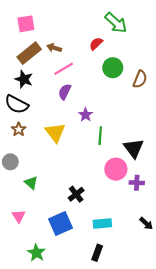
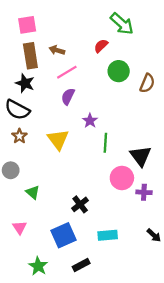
brown rectangle: (29, 53) -> (30, 56), turned -60
black rectangle: (97, 253) -> (81, 265), moved, turned 42

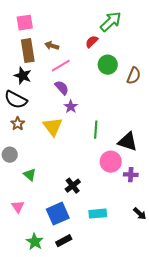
green arrow: (122, 24) -> (111, 22), turned -85
purple semicircle: (68, 96) -> (62, 88), turned 112
purple star: (90, 121) -> (71, 107), moved
black triangle: (141, 156) -> (128, 142), turned -35
black rectangle: (81, 265) -> (64, 241), moved

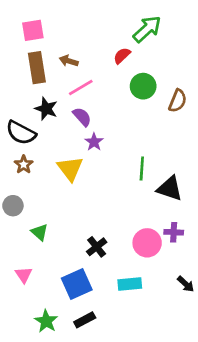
black star: (23, 76) -> (46, 109), moved
green line: (96, 130) -> (142, 168), moved
pink circle: (111, 162) -> (147, 243), moved

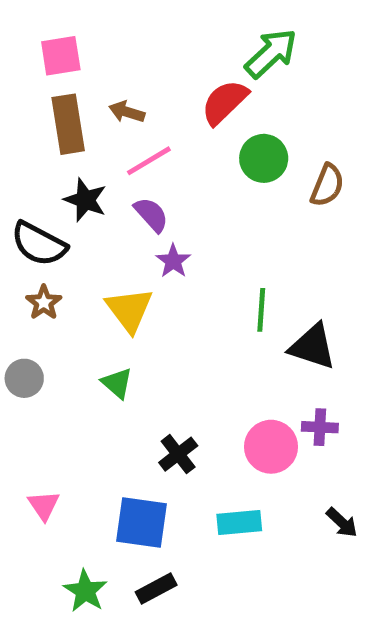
red semicircle: (122, 56) -> (225, 102), size x1.5
green triangle: (40, 232) -> (117, 383), moved
blue square: (77, 284) -> (141, 522), turned 32

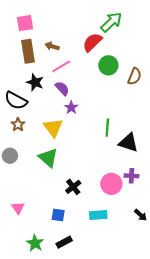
green triangle: (117, 383) -> (48, 158), size x1.5
blue square: (141, 522) -> (58, 215), size x0.6

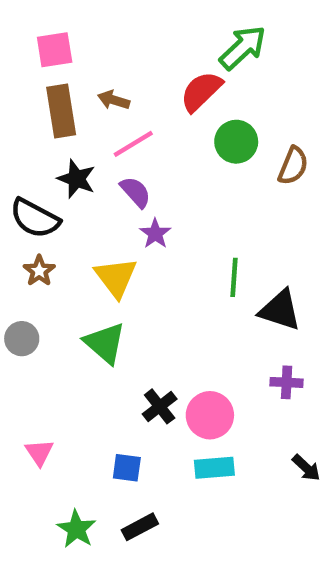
pink circle: (111, 184) -> (210, 415), moved

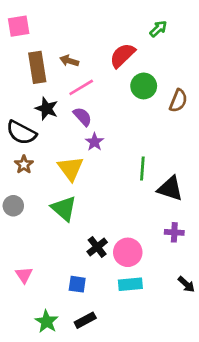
green arrow: (243, 48) -> (158, 29), moved, size x0.6
pink square: (55, 50) -> (19, 26), moved

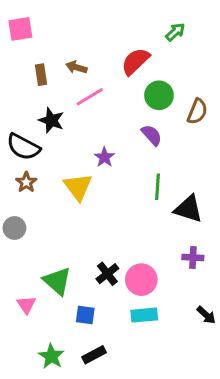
brown rectangle: (37, 67) -> (41, 75), size x0.6
purple semicircle: (82, 117) -> (152, 135), moved
green triangle: (64, 208) -> (57, 281), moved

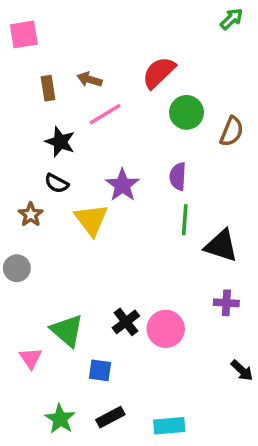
green arrow: (175, 32) -> (232, 19), moved
purple semicircle: (152, 135) -> (178, 176), moved, turned -135
black semicircle: (23, 147) -> (57, 183), moved, size x0.6
purple star: (104, 157) -> (122, 185), size x1.4
cyan rectangle: (144, 315) -> (169, 426), moved

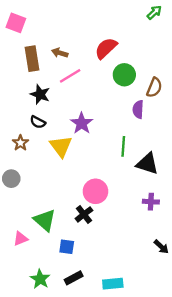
pink square: (24, 34) -> (16, 23), turned 30
brown rectangle: (48, 88) -> (32, 59), size x1.5
purple semicircle: (178, 176) -> (138, 109), moved
pink circle: (166, 329) -> (95, 191), moved
pink triangle: (31, 358) -> (20, 239), turned 42

